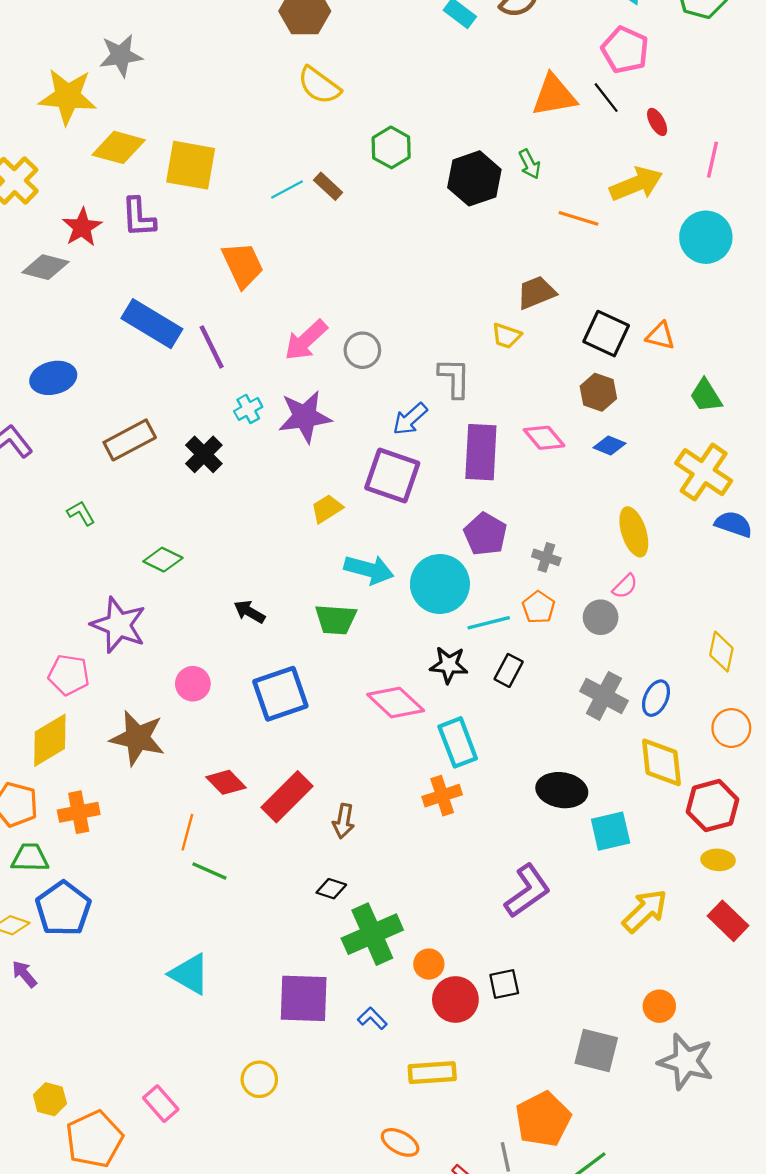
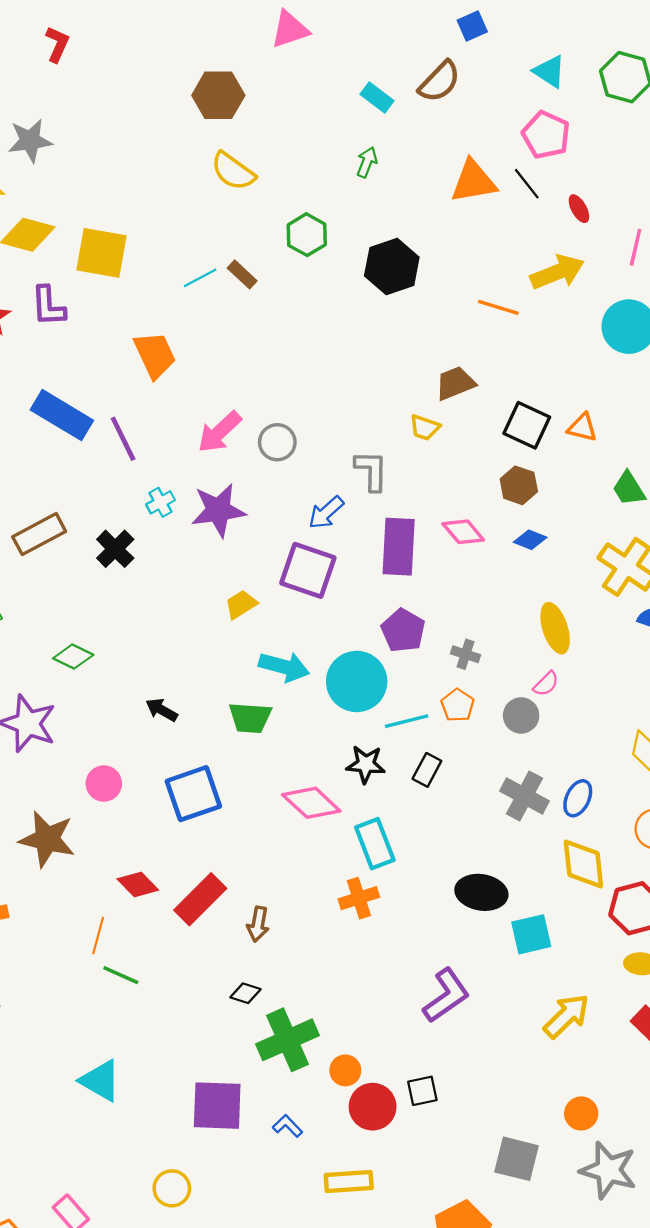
green arrow: (530, 164) -> (367, 162), moved, turned -132

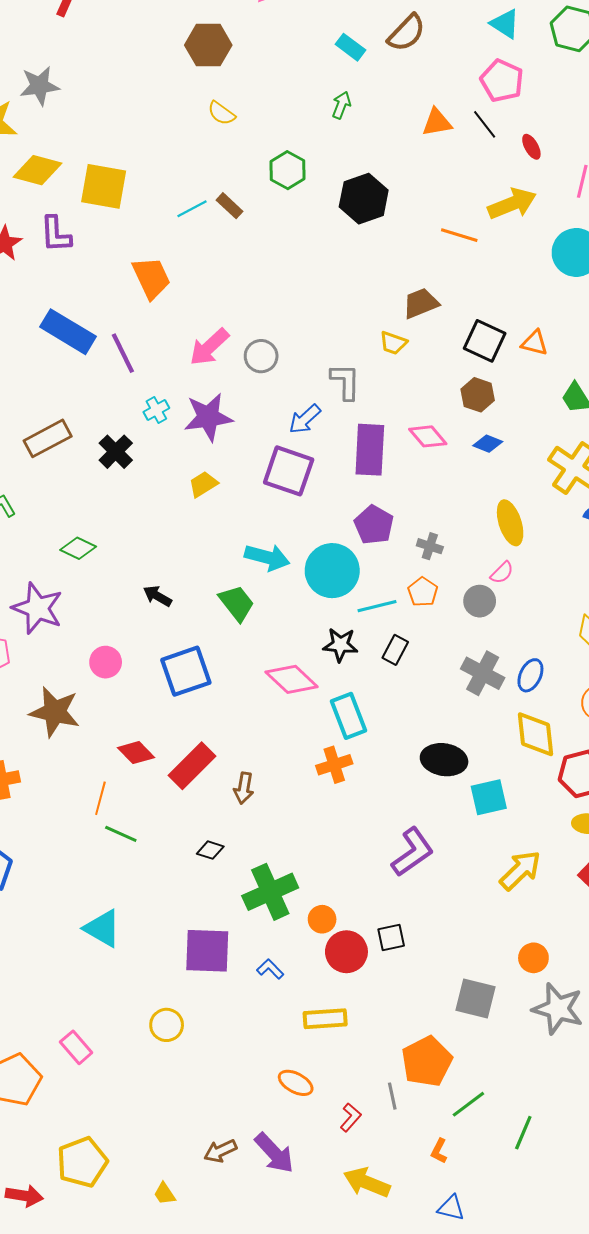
yellow semicircle: (233, 171) -> (221, 113), size x0.7
orange triangle: (473, 181) -> (437, 122), size x0.7
yellow trapezoid: (241, 604) -> (203, 484), moved
green trapezoid: (250, 718) -> (237, 603), turned -132
black diamond: (246, 993) -> (210, 850), moved

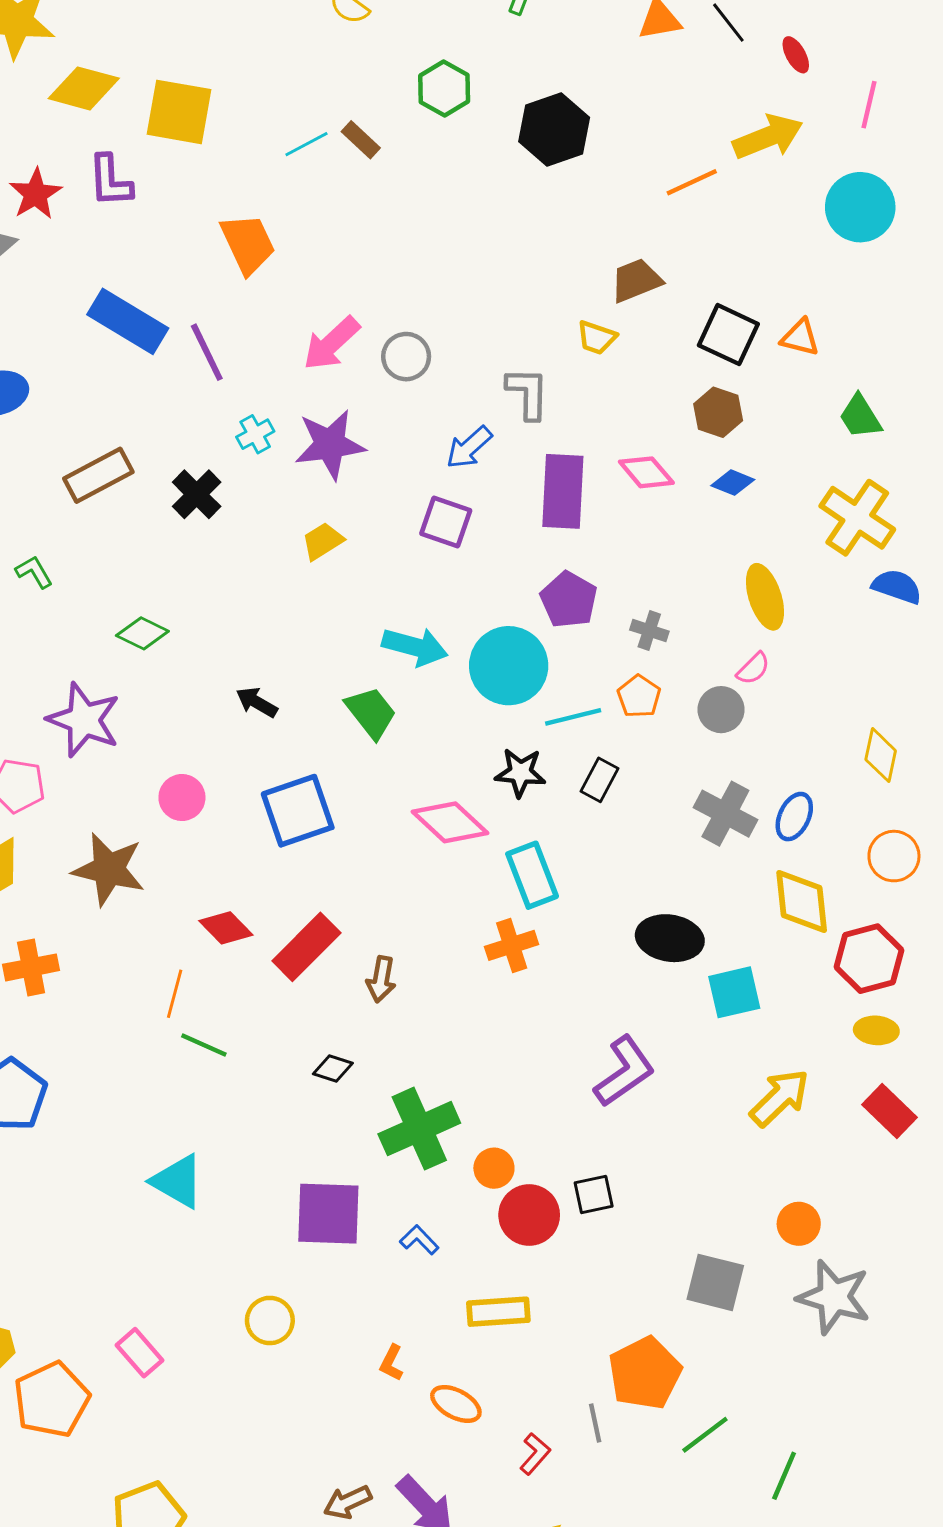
orange line: (459, 235) -> (692, 182), turned -42
purple square: (289, 471) -> (446, 522), size x0.7
orange L-shape: (439, 1151) -> (391, 1363), moved

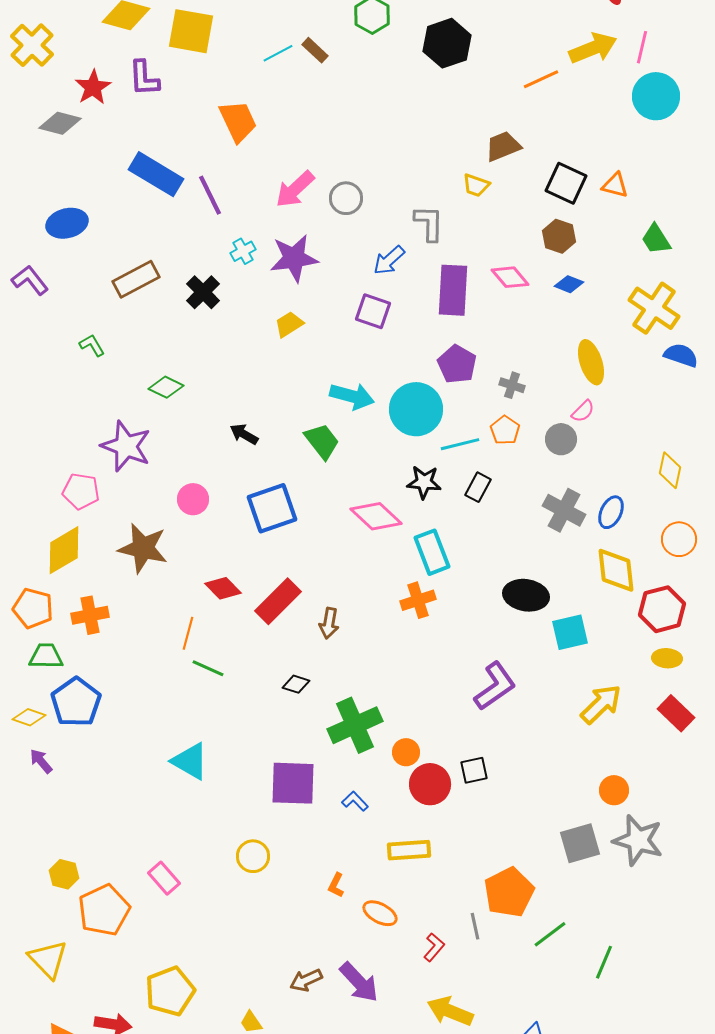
pink line: (869, 105) -> (642, 47), moved
gray square: (715, 1282) -> (580, 843), moved, turned -30

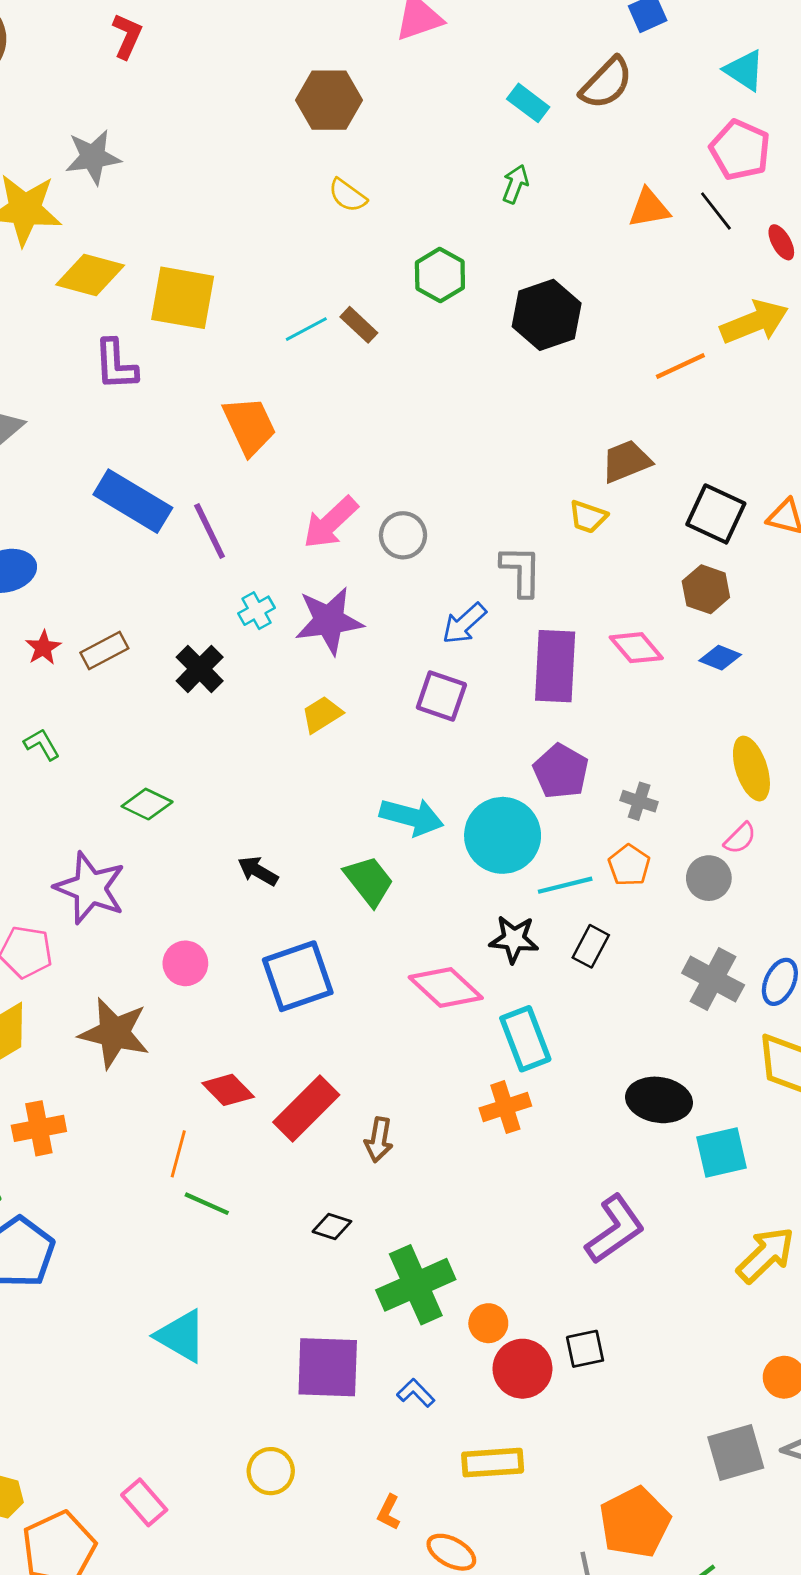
red star: (93, 87) -> (43, 648), moved, size x0.7
brown rectangle: (136, 279) -> (104, 650), size x0.7

